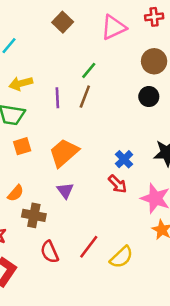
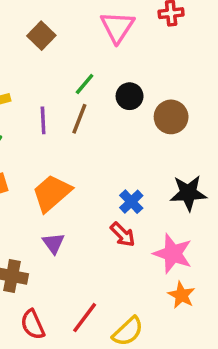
brown square: (63, 22) -> (41, 36), moved
pink triangle: (114, 27) -> (117, 27), turned -32
brown circle: (154, 61) -> (171, 117), moved
black circle: (149, 97) -> (130, 96), moved

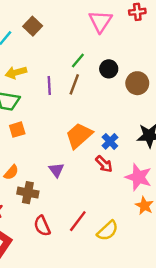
brown square: (41, 36) -> (33, 26), moved
orange trapezoid: (52, 193) -> (79, 135), moved

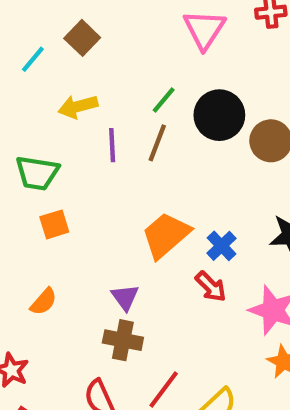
black circle: (109, 69) -> (219, 115), size x1.5
yellow arrow: (16, 72) -> (78, 107), moved
brown cross: (28, 193) -> (123, 340), moved

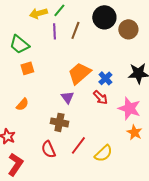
green line: (164, 100) -> (59, 10), moved
green trapezoid: (37, 173) -> (19, 44), turned 30
purple triangle: (125, 297) -> (67, 97), moved

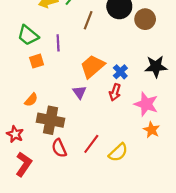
purple line: (54, 31) -> (58, 43), moved
red arrow: (100, 97) -> (115, 92), turned 63
brown cross: (59, 122) -> (51, 120), moved, size x1.4

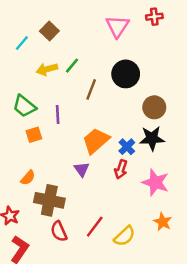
brown circle: (145, 19) -> (154, 107), moved
black star: (156, 66) -> (152, 138), moved
orange star: (152, 130) -> (163, 222), moved

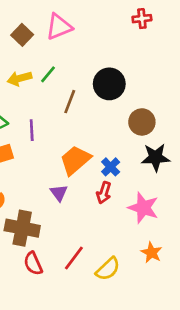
pink triangle: (117, 26) -> (59, 27), moved, turned 35
black star: (152, 138) -> (156, 157), moved

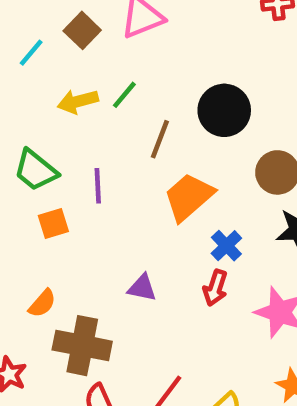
orange trapezoid: (75, 160) -> (189, 197), moved
purple triangle: (59, 193) -> (142, 288), turned -42

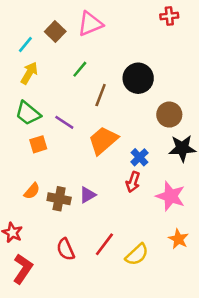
yellow arrow: (78, 101) -> (29, 73), moved, turned 135
purple line: (98, 186) -> (64, 122), turned -54
orange trapezoid: (189, 197) -> (103, 140), moved
purple triangle: (142, 288) -> (88, 195), moved, turned -42
brown cross: (82, 346) -> (59, 199), moved, size x0.7

